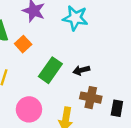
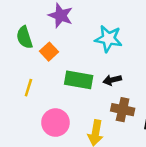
cyan star: (75, 18) -> (108, 39), moved
green rectangle: (50, 70) -> (79, 80), turned 65

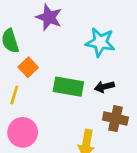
orange square: (49, 52) -> (28, 67), moved
pink circle: (55, 123) -> (23, 132), moved

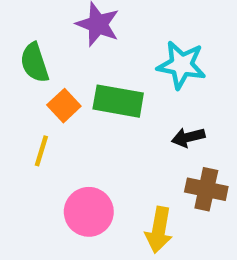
green rectangle: (68, 87) -> (118, 101), moved
pink circle: (23, 132) -> (89, 212), moved

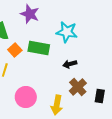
brown cross: (206, 189) -> (78, 87), turned 36

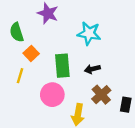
green rectangle: (39, 48) -> (62, 66), moved, turned 75
pink circle: (26, 97) -> (52, 95), moved

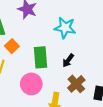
black arrow: (92, 69) -> (68, 60), turned -40

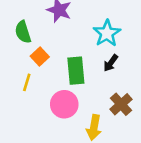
cyan star: (65, 28) -> (107, 33), turned 30
black arrow: (68, 60) -> (111, 63), moved

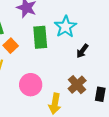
black arrow: (111, 63) -> (82, 51), moved
green rectangle: (76, 71) -> (40, 37), moved

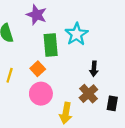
orange square: (11, 46) -> (38, 69), moved
black arrow: (82, 51) -> (94, 69), moved, turned -32

